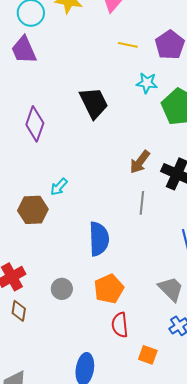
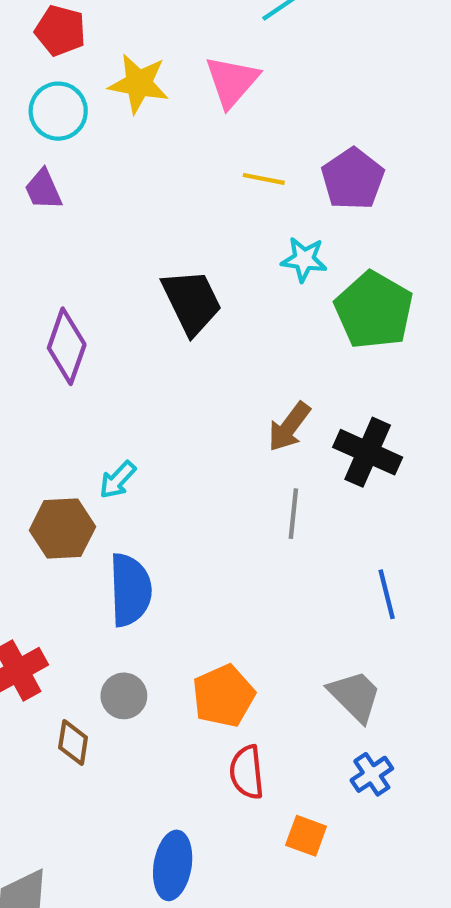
purple trapezoid: (24, 50) -> (43, 189), size x0.7
blue semicircle: (99, 239) -> (130, 590), moved
brown diamond: (19, 311) -> (73, 743), moved

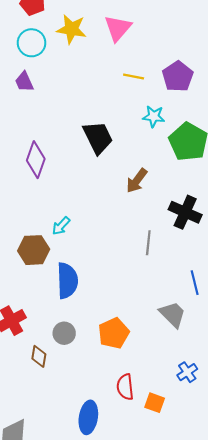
brown arrow: (289, 427) -> (137, 181), moved
gray trapezoid: (355, 696) -> (173, 314), moved
red semicircle: (247, 772) -> (125, 387), moved

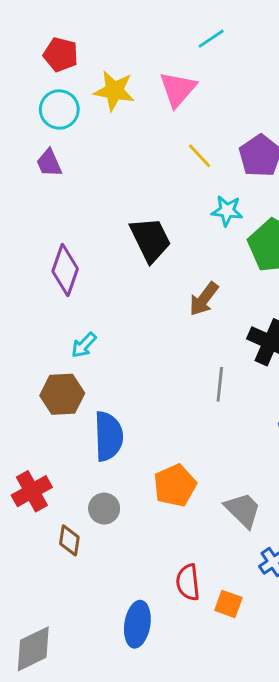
yellow line: (134, 76) -> (200, 156), turned 36
cyan arrow: (61, 226) -> (84, 345), moved
gray trapezoid: (173, 314) -> (243, 510), moved
orange pentagon: (114, 333) -> (175, 485), moved

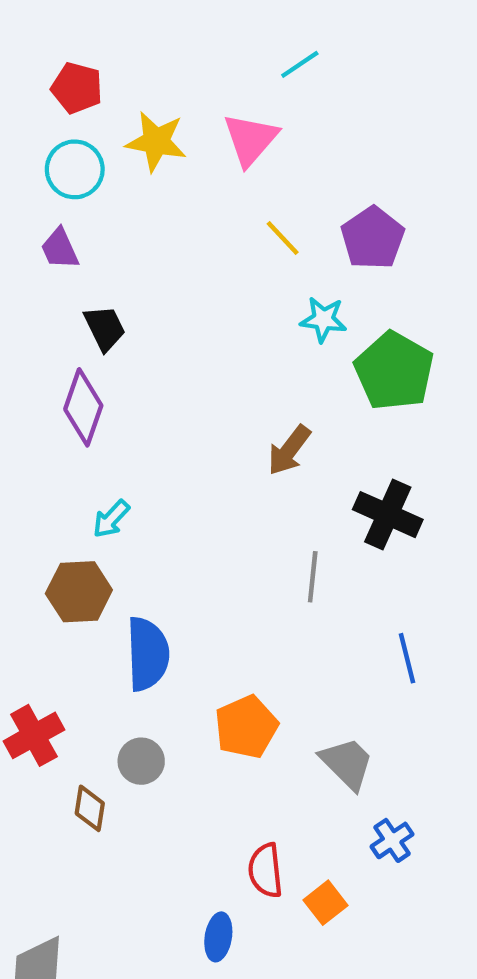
black trapezoid: (150, 240) -> (105, 328), moved, size x0.7
orange square: (228, 604) -> (326, 903), turned 32
blue ellipse: (137, 624) -> (218, 937), moved, size x0.7

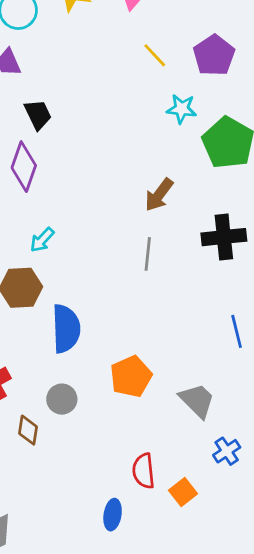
black cross: (388, 515) -> (224, 237), turned -30
gray line: (313, 577) -> (148, 254), moved

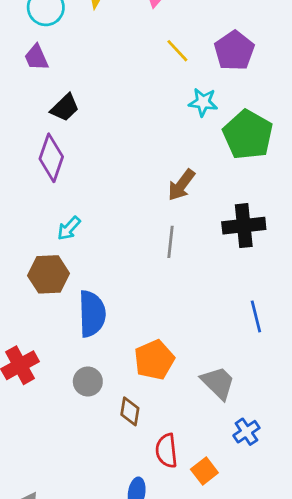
black trapezoid: (38, 114) -> (65, 108), turned 72
brown diamond: (28, 430) -> (130, 411), moved

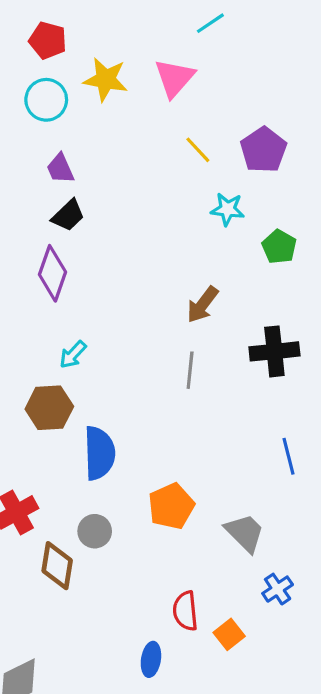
purple trapezoid: (36, 57) -> (60, 169), moved
green pentagon: (248, 135) -> (279, 247), size x0.6
brown diamond: (130, 411) -> (57, 566), moved, size x1.4

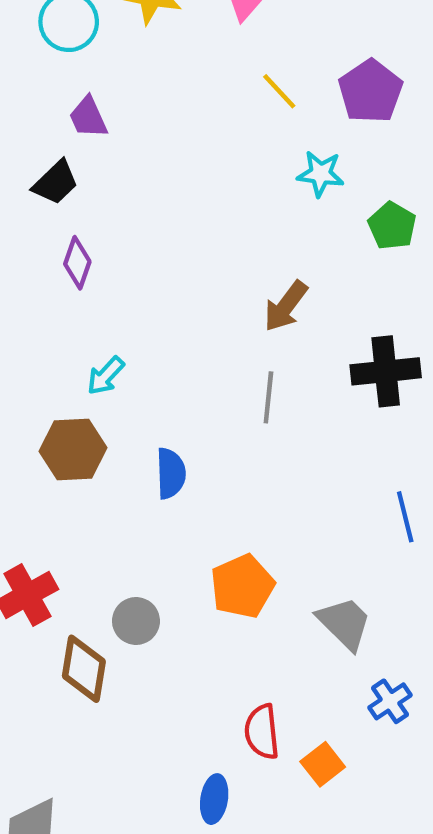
black trapezoid: (68, 215) -> (56, 182), moved
purple diamond: (52, 273) -> (77, 263), size x0.7
blue semicircle: (99, 453) -> (171, 473), moved, size x0.7

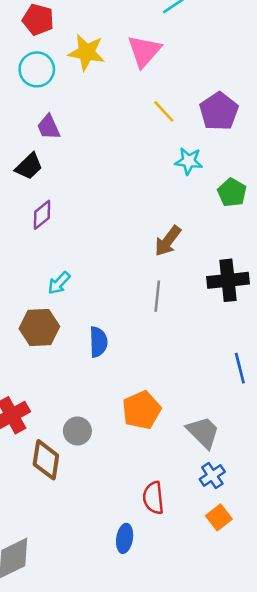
purple diamond: (77, 263) -> (42, 215), turned 32
blue cross: (390, 701) -> (212, 476), moved
orange square: (323, 764) -> (219, 517), moved

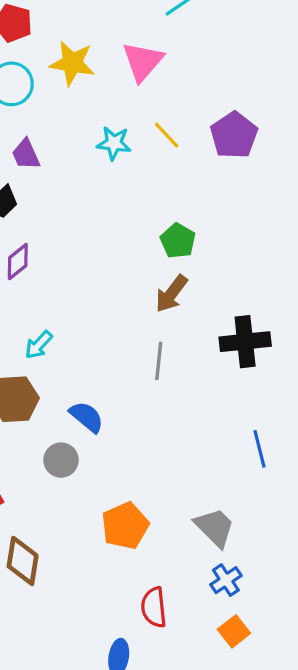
cyan star: (189, 161) -> (114, 143), moved
green pentagon: (232, 193) -> (178, 241), moved
blue semicircle: (98, 342) -> (87, 417), turned -48
orange pentagon: (142, 410) -> (125, 526), moved
gray circle: (77, 431) -> (61, 460), moved

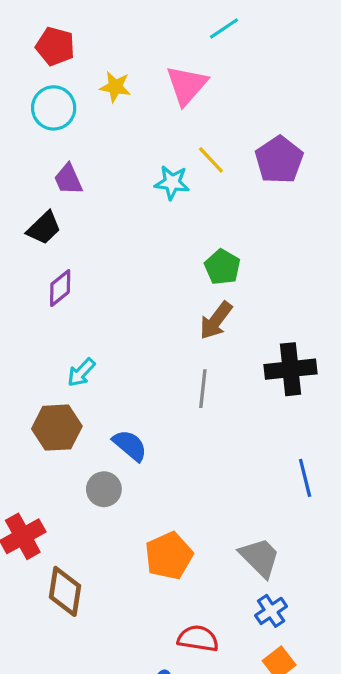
yellow star: (72, 63) -> (115, 87), size x0.7
cyan star: (114, 143) -> (172, 183), moved
red semicircle: (154, 607) -> (198, 638), turned 105

